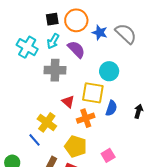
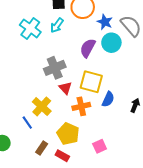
purple semicircle: (76, 49) -> (88, 48), moved, turned -114
gray cross: (55, 70) -> (55, 68), moved, turned -30
cyan circle: (109, 71) -> (111, 43), moved

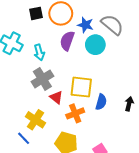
cyan arrow: (57, 25) -> (39, 52), moved, turned -42
purple semicircle: (88, 48) -> (67, 41), moved

